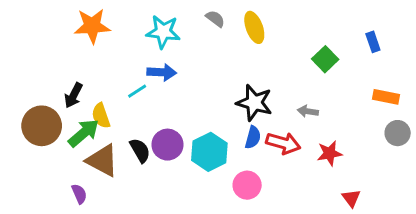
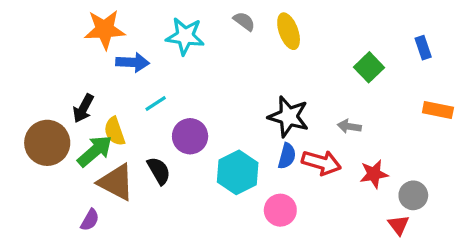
blue arrow: (162, 72) -> (133, 62), moved
gray circle: (398, 133) -> (413, 195), moved
purple circle: (167, 145) -> (190, 136), moved
purple semicircle: (79, 194) -> (90, 220), turned 54

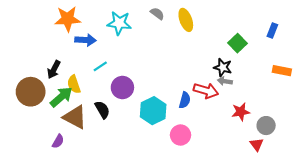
blue rectangle: (423, 48) -> (272, 30), turned 40
black star: (289, 117) -> (223, 67), moved, size x0.7
red arrow: (321, 163) -> (206, 91), moved

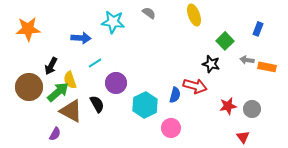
orange star: (68, 19) -> (28, 29), moved
yellow ellipse: (186, 20) -> (194, 15), moved
gray arrow: (225, 81) -> (247, 60), moved
gray circle: (266, 126) -> (252, 109), moved

